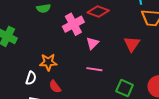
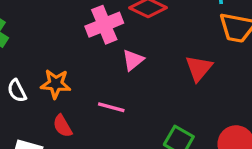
pink line: (94, 69) -> (111, 107), moved
white semicircle: (31, 78) -> (17, 91), moved, turned 128

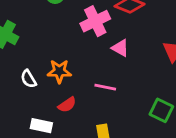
pink triangle: (133, 60) -> (120, 48), turned -48
red semicircle: (62, 126) -> (67, 105), turned -90

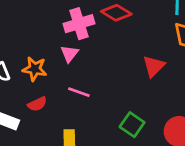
pink triangle: (120, 48) -> (69, 54), moved, turned 30

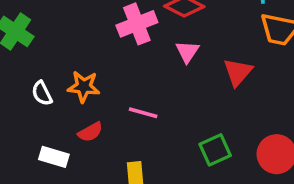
pink triangle: (69, 54) -> (187, 52), moved
green square: (132, 125) -> (215, 150), turned 35

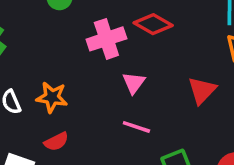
pink triangle: (187, 52) -> (134, 83), moved
pink line: (143, 113) -> (136, 127), moved

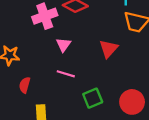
red semicircle: (56, 142) -> (25, 85), moved, turned 133

